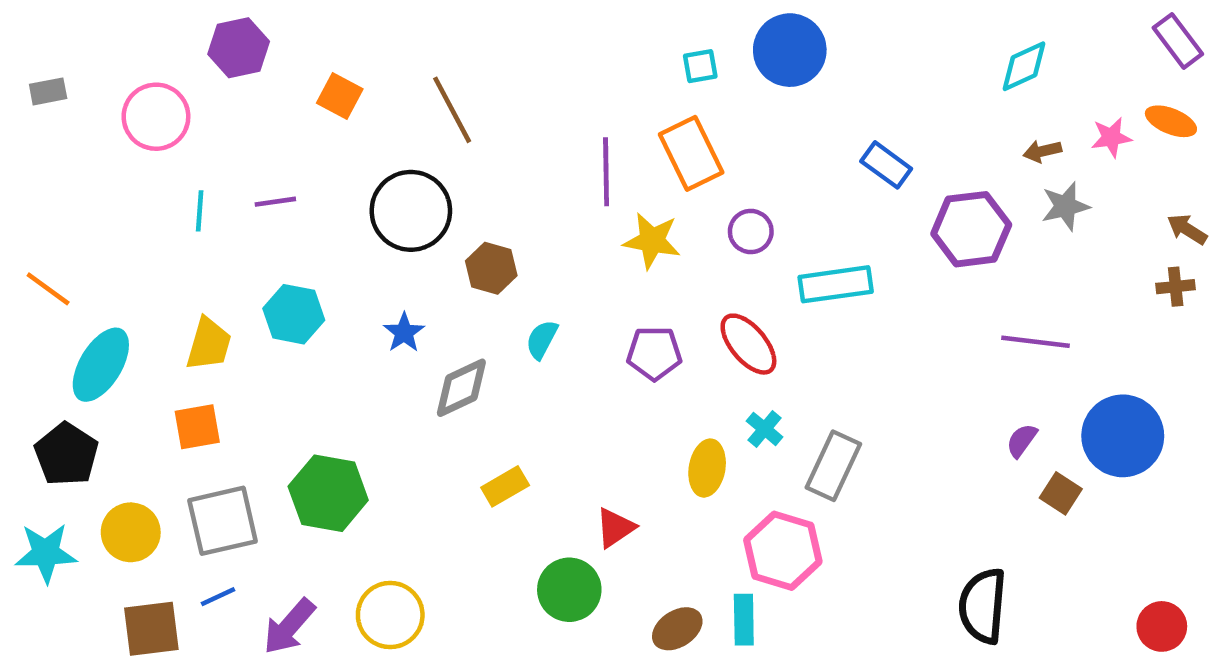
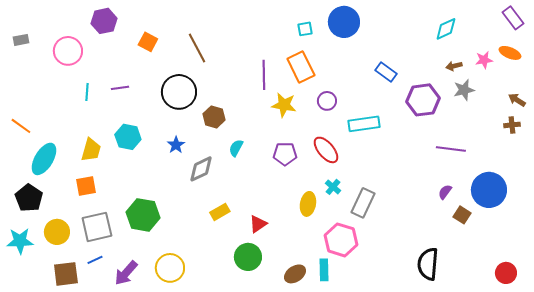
red triangle: (615, 528) -> (258, 224), moved

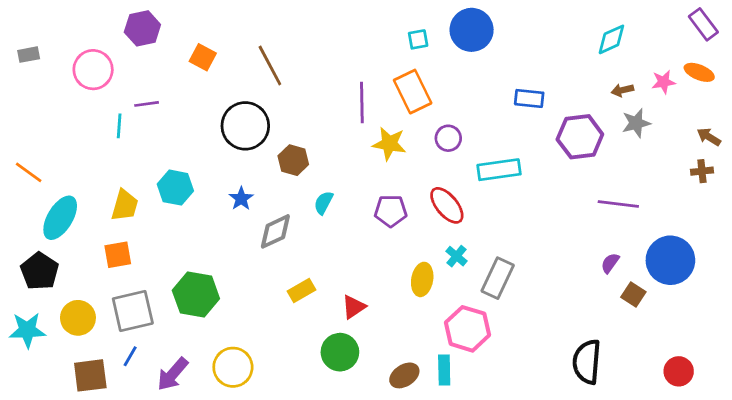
blue rectangle: (386, 72) -> (529, 98), turned -30
purple line: (120, 88) -> (147, 104), moved
blue line: (95, 260) -> (130, 356), turned -35
red circle: (506, 273) -> (679, 371), moved

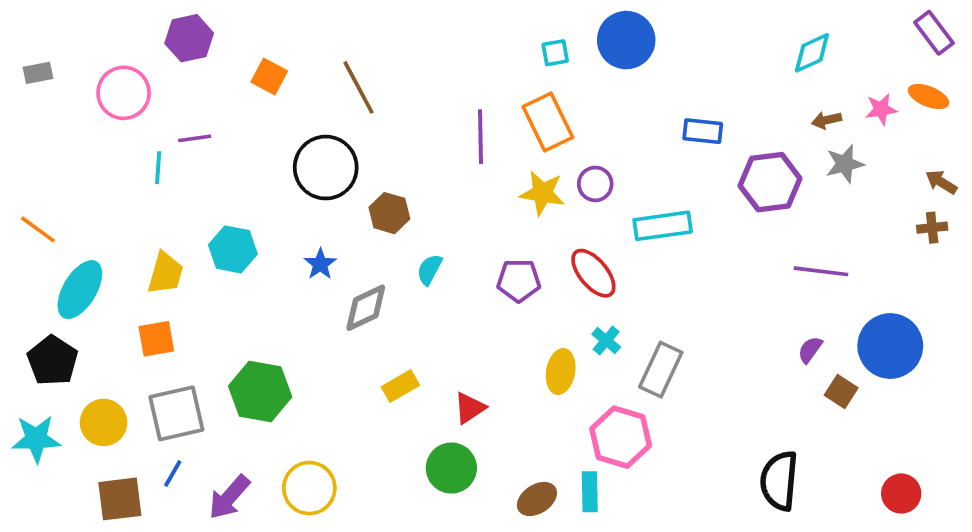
yellow star: (389, 144) -> (542, 193), moved

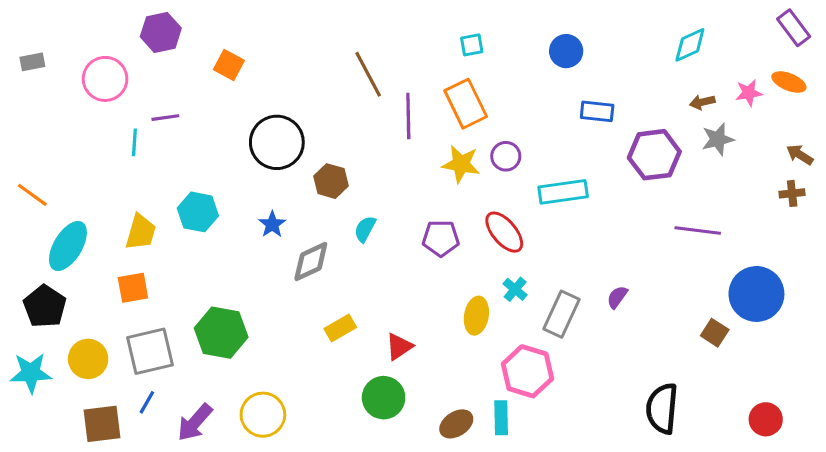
blue circle: (626, 40) -> (566, 51), moved, size x0.7
brown line: (358, 87) -> (368, 74), moved
purple semicircle: (810, 350) -> (617, 297), moved

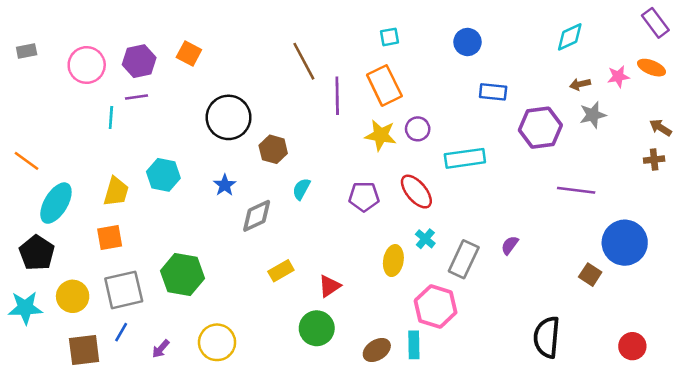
purple hexagon: (161, 32) -> (139, 61), moved
purple arrow: (195, 422) -> (161, 349), size x0.6

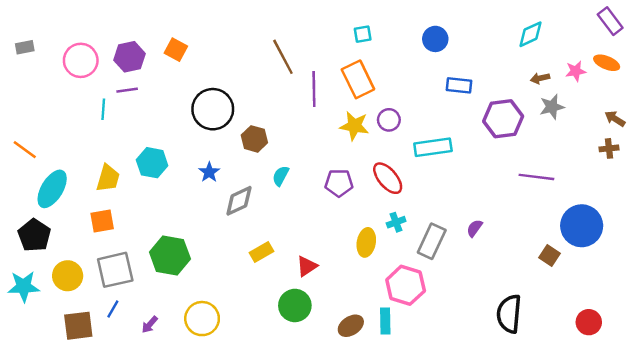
cyan cross: (425, 239) -> (396, 222), turned 30

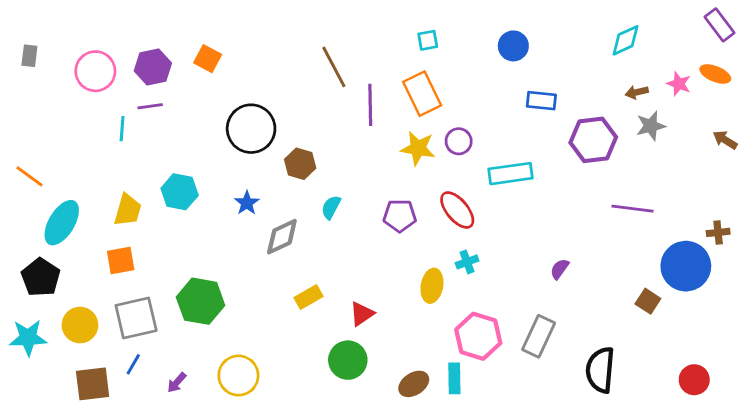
gray rectangle: (25, 47) -> (29, 56), turned -72
pink star: (576, 71) -> (679, 84), turned 30
brown cross: (609, 148) -> (718, 232), moved
gray rectangle: (432, 241) -> (539, 336), moved

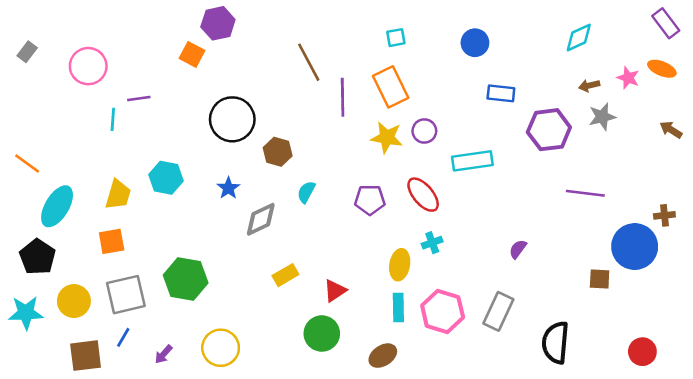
gray rectangle: (29, 56) -> (27, 52), turned 30
purple hexagon: (153, 67) -> (218, 23), moved
brown square: (648, 301) -> (600, 279), turned -30
cyan rectangle: (454, 378) -> (398, 308), moved

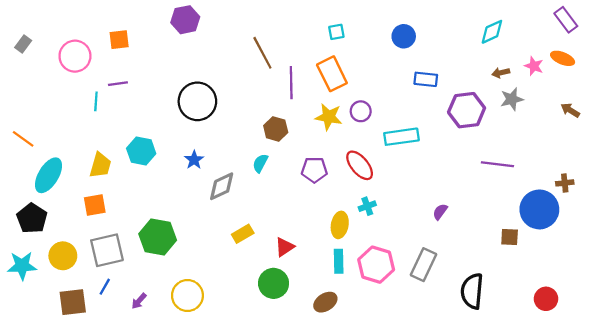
orange square: (192, 54) -> (119, 40), moved, turned -35
brown hexagon: (278, 152) -> (276, 129), moved

